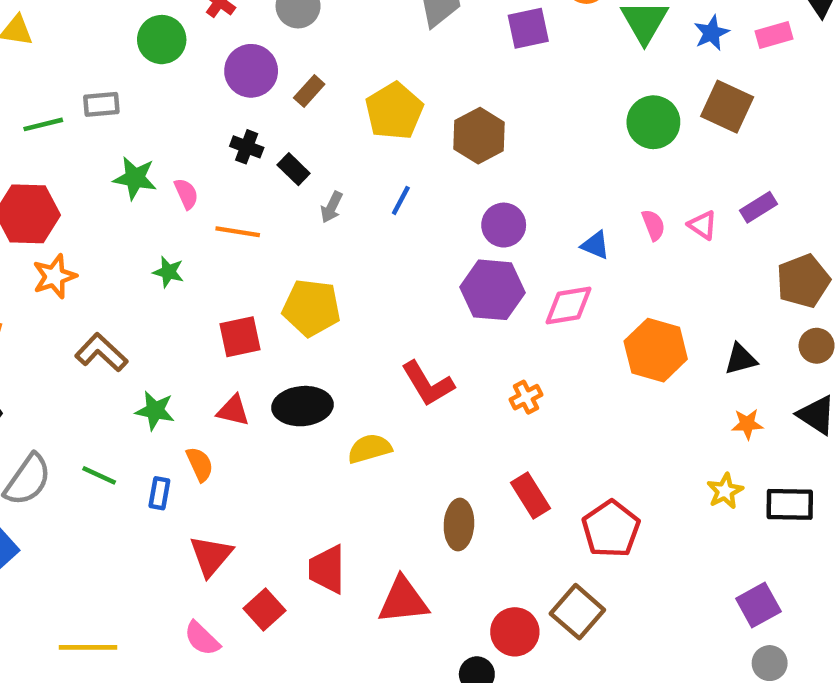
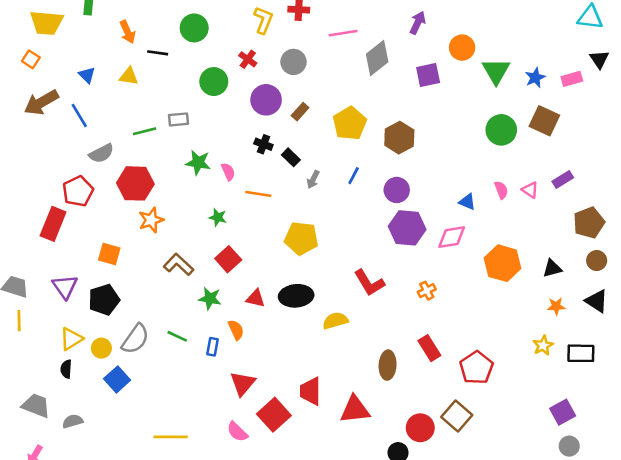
purple circle: (504, 225) -> (397, 190), moved
red square: (240, 337) -> (228, 259), moved, turned -30
red square: (265, 609) -> (274, 415), size x1.4

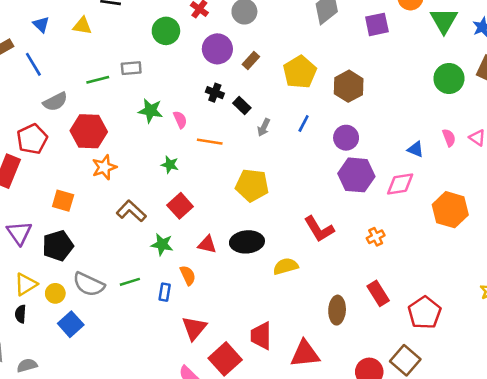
green line: (177, 336) -> (130, 282), turned -42
gray semicircle: (135, 339) -> (89, 284), turned 80

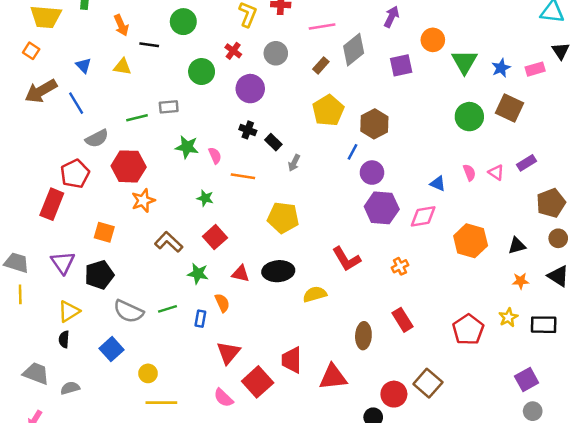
brown rectangle: (251, 60) -> (321, 65), moved
blue line: (304, 124) -> (353, 152), moved
yellow circle: (55, 293) -> (148, 373), moved
red pentagon: (425, 313) -> (468, 330), moved

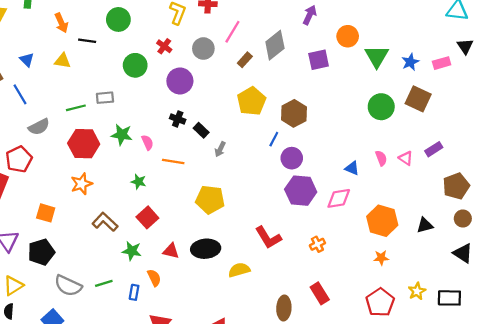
pink line: (322, 26) -> (232, 32), moved, turned -50
red hexagon: (129, 166) -> (84, 144), moved
orange star: (520, 281) -> (381, 258), moved

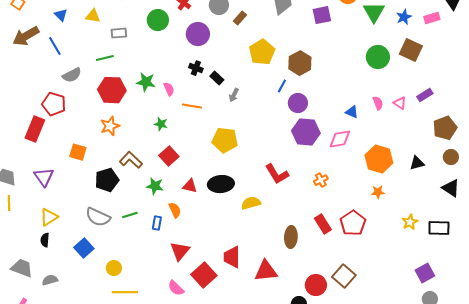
brown rectangle: (245, 60) -> (240, 18), moved
gray rectangle: (105, 98) -> (119, 33), moved
red pentagon: (19, 159) -> (54, 104), turned -30
black pentagon: (41, 252) -> (107, 180), moved
red pentagon: (380, 302) -> (353, 223), moved

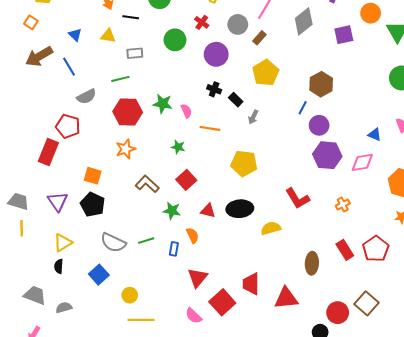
yellow pentagon: (262, 52) -> (266, 73), moved
black pentagon: (107, 180) -> (93, 205), moved, turned -30

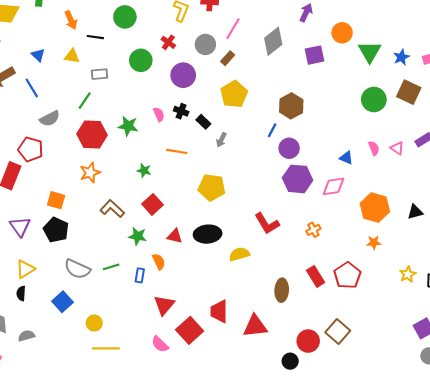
green line: (120, 79) -> (85, 101), turned -42
pink semicircle: (186, 111) -> (159, 114), moved

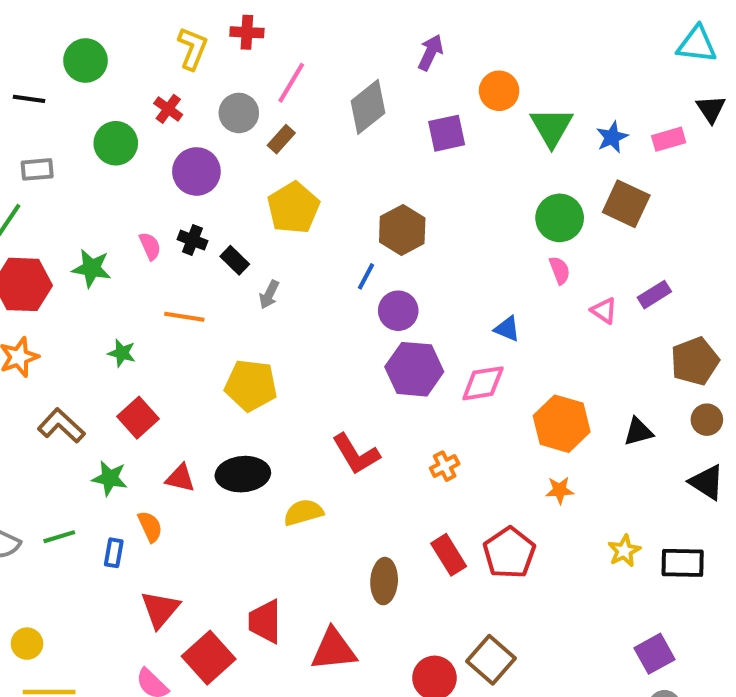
pink semicircle: (374, 148) -> (560, 270), moved

